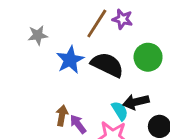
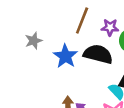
purple star: (122, 19) -> (110, 27), moved

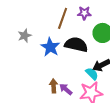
purple star: (110, 27) -> (84, 13), moved

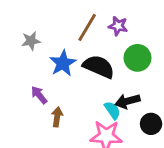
purple arrow: (66, 89) -> (39, 95), moved

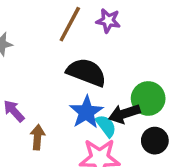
green circle: (137, 58) -> (148, 98), moved
blue star: (63, 63) -> (86, 112), moved

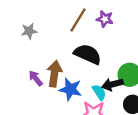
blue star: (86, 112) -> (70, 89), moved, turned -30
brown arrow: (37, 137) -> (54, 74), moved, size x1.5

